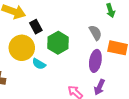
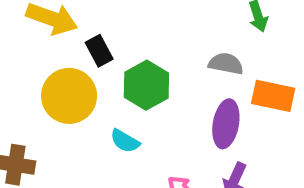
gray semicircle: (95, 33) -> (226, 64), turned -49
cyan semicircle: (39, 64) -> (125, 141), moved

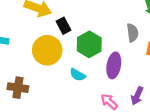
gray semicircle: (226, 64) -> (132, 33), turned 72
purple ellipse: (226, 124) -> (114, 65), moved

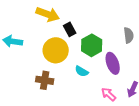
purple ellipse: (114, 65) -> (113, 63), turned -30
brown cross: (18, 88) -> (45, 80), moved

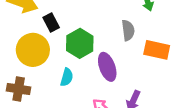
cyan semicircle: (82, 71) -> (67, 77), turned -104

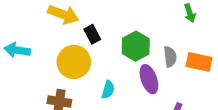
gray semicircle: (128, 30) -> (170, 57), moved
green hexagon: (80, 43) -> (136, 46), moved

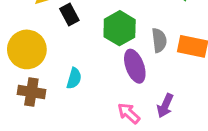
yellow circle: (74, 62) -> (27, 49), moved
cyan semicircle: (108, 90) -> (74, 78), moved

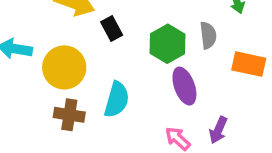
gray semicircle: (159, 40) -> (208, 35), moved
cyan semicircle: (74, 78) -> (117, 100), size x1.5

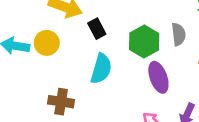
yellow circle: (64, 67) -> (47, 43), moved, size x0.7
cyan semicircle: (117, 100) -> (101, 69), moved

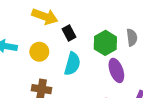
yellow circle: (47, 43) -> (39, 52), moved

